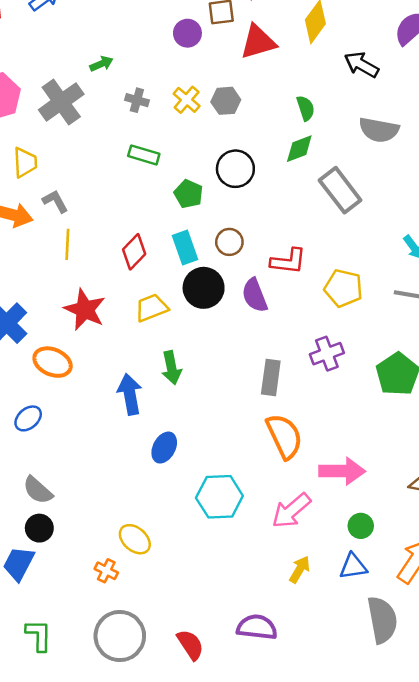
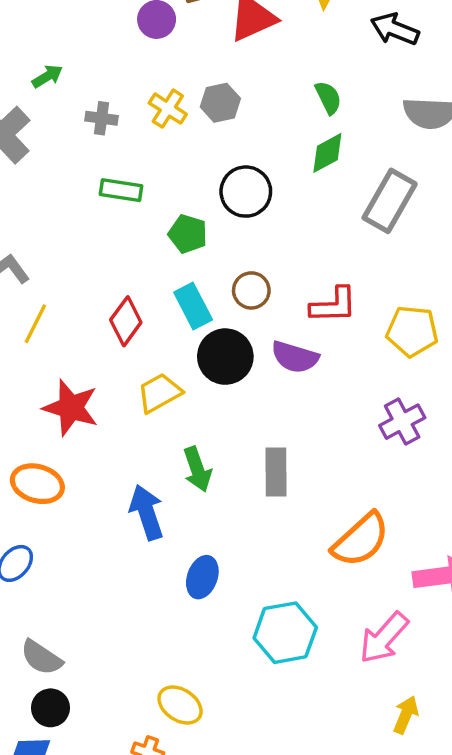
gray rectangle: (340, 190) -> (390, 201), turned 75
yellow line: (67, 244) -> (35, 324), turned 32
purple semicircle: (255, 295) -> (295, 357), turned -44
gray rectangle: (271, 378) -> (276, 472), moved
orange semicircle: (284, 436) -> (361, 540), turned 81

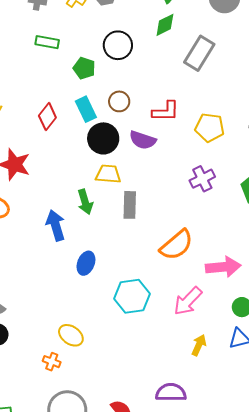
yellow trapezoid: (159, 393) -> (108, 174), moved, turned 32

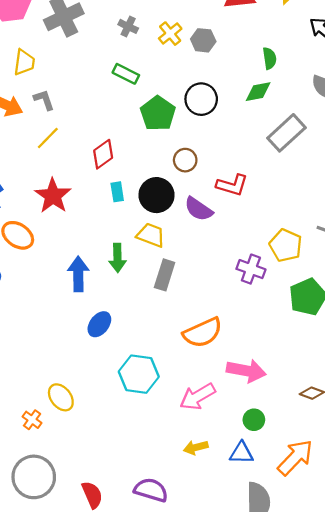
green pentagon: (84, 68) -> (158, 113), size x1.4
cyan rectangle: (86, 109) -> (117, 192), moved, size x0.7
yellow pentagon: (210, 128) -> (286, 245), moved
purple cross: (202, 179) -> (251, 269), turned 30
yellow arrow: (199, 345) -> (196, 447), turned -145

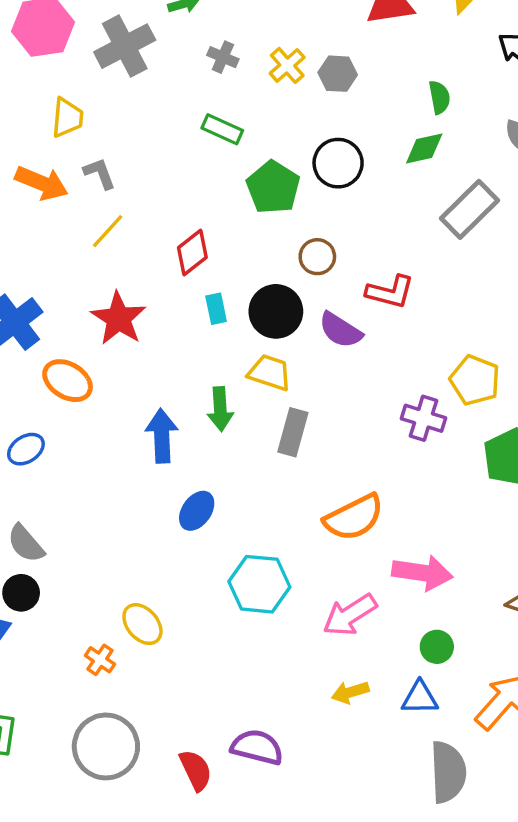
purple semicircle: (151, 490) -> (257, 747), moved

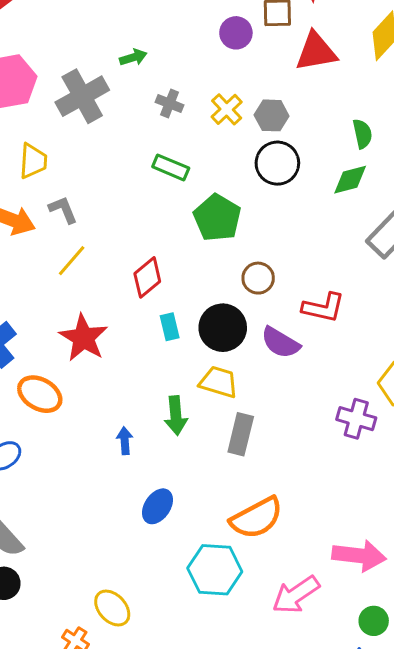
black circle: (338, 163) -> (277, 163), moved
blue arrow: (162, 436) -> (125, 441), size x0.6
orange semicircle: (354, 517) -> (257, 518), moved

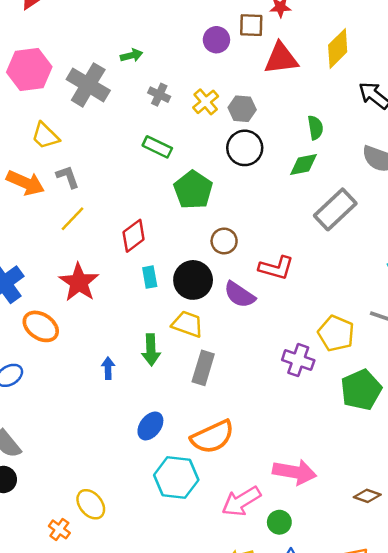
gray cross: (82, 96) -> (88, 85), turned -33
yellow trapezoid: (33, 161) -> (45, 136), turned 128
blue ellipse: (157, 506) -> (150, 426), moved
green circle: (374, 621) -> (279, 522), moved

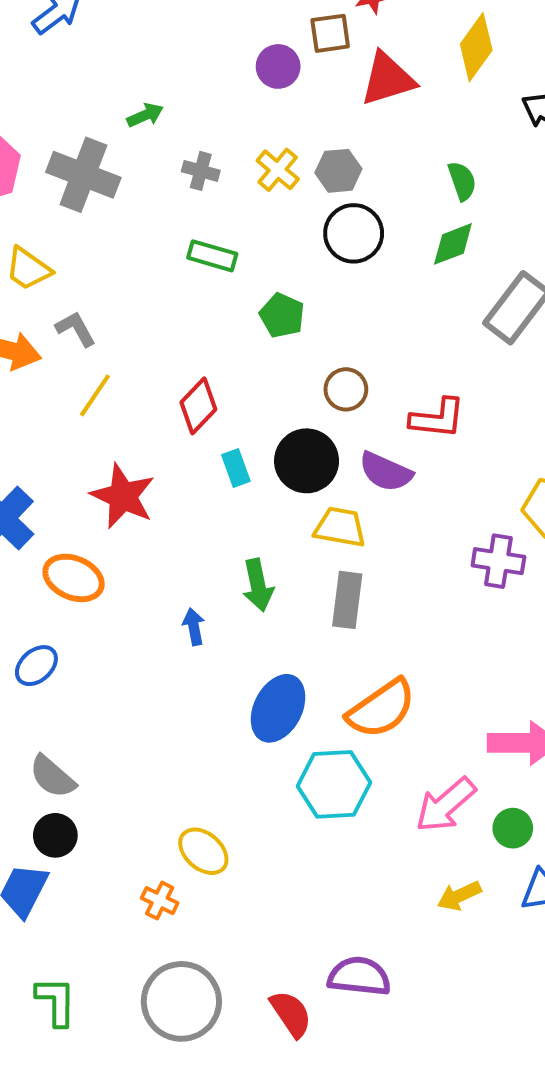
green pentagon: (193, 190) -> (282, 315), size x0.7
yellow trapezoid: (187, 324) -> (340, 527), moved
blue ellipse: (150, 426) -> (278, 708), size x1.4

